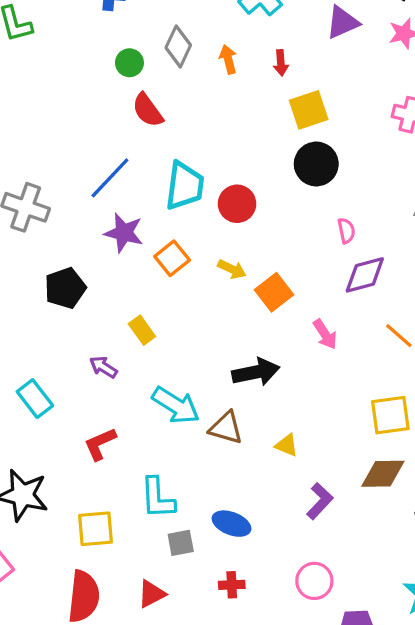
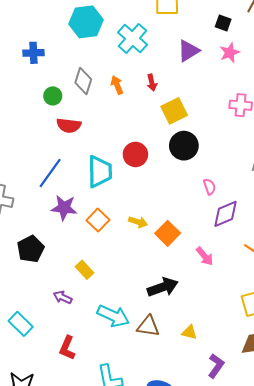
red semicircle: (148, 110) -> (69, 125), turned -40
red circle: (237, 204) -> (135, 154), moved
red L-shape: (100, 444) -> (67, 348), turned -35

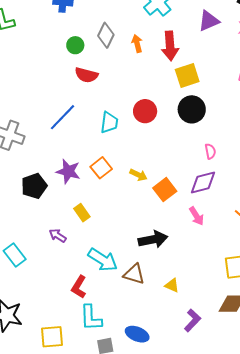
red arrow: (152, 83) -> (170, 46), size x1.8
cyan trapezoid: (100, 172) -> (109, 122), size x0.7
purple star: (64, 208) -> (68, 171), moved
purple diamond: (225, 214) -> (203, 183), moved
red L-shape: (67, 348) -> (79, 287), moved

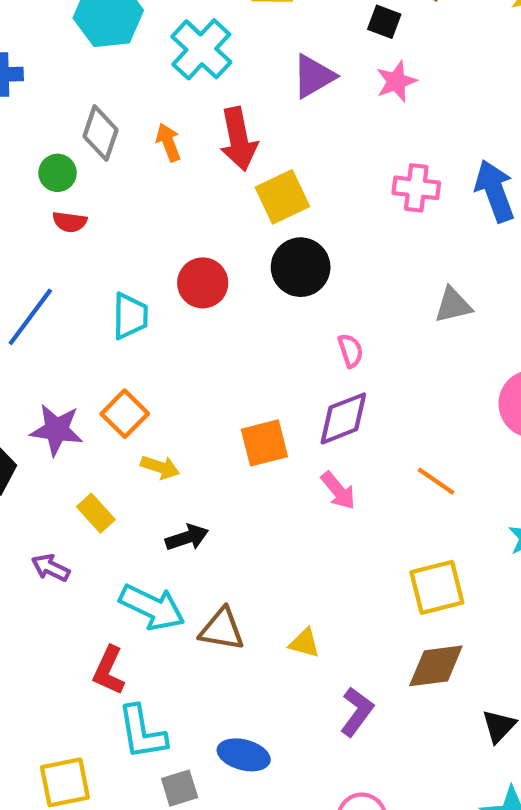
green circle: (75, 45) -> (58, 173), moved
red semicircle: (86, 75) -> (70, 222), size x0.7
yellow arrow: (138, 175) -> (160, 467), moved
orange square: (165, 190) -> (264, 443), turned 30
black arrow: (153, 239) -> (187, 538), moved, size x0.7

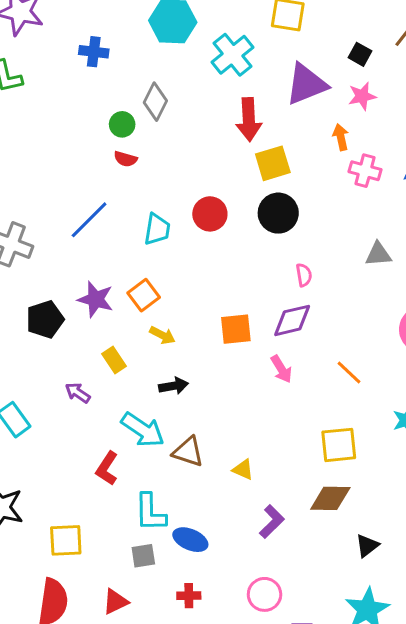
purple triangle: (314, 76) -> (306, 84), size x1.4
orange arrow: (168, 142) -> (341, 137), moved
cyan L-shape: (142, 732) -> (150, 512), moved

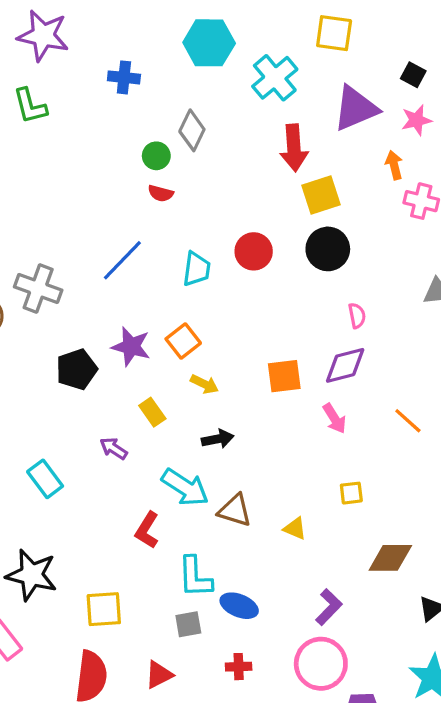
yellow square: (339, 445) -> (351, 493), moved, size x0.6
purple L-shape: (272, 522) -> (329, 607), moved
pink circle: (265, 594) -> (321, 664), size x1.4

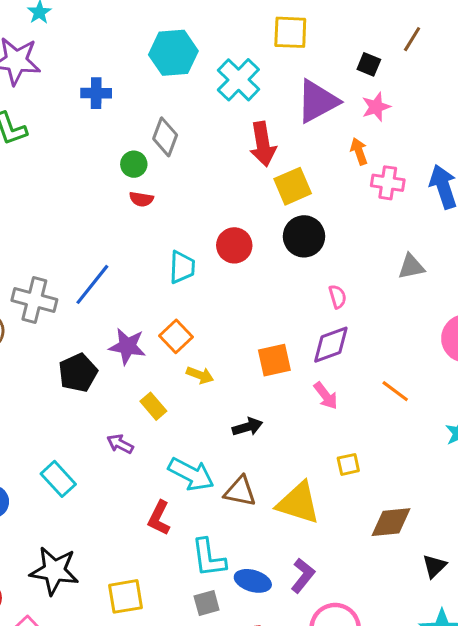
blue line: (122, 260) -> (92, 284), moved
black arrow: (218, 439) -> (247, 427), moved
yellow triangle: (295, 528) -> (298, 503), size x2.0
purple L-shape: (329, 607) -> (303, 576), moved

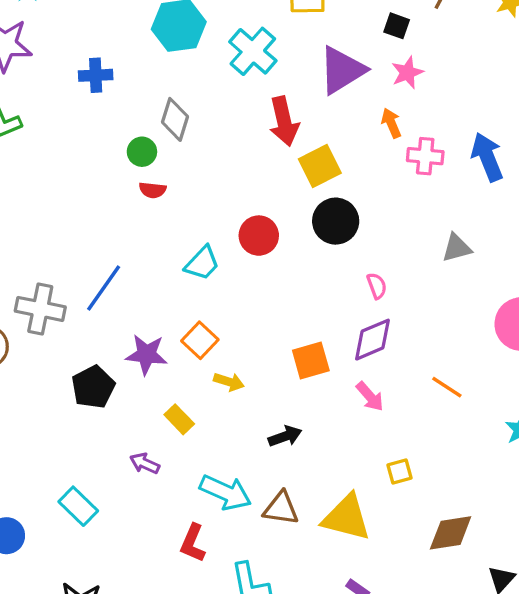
cyan trapezoid: (182, 267) -> (202, 263), turned 44

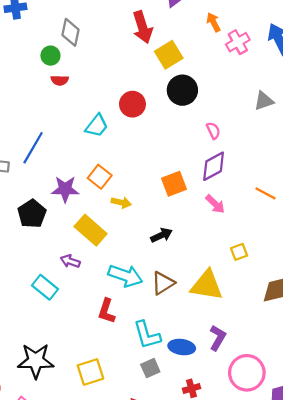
pink cross: (425, 156) -> (238, 42), turned -30
yellow rectangle: (179, 419) -> (91, 230), size x1.6
cyan rectangle: (78, 506) -> (45, 287), moved
brown triangle: (281, 508) -> (163, 283), turned -35

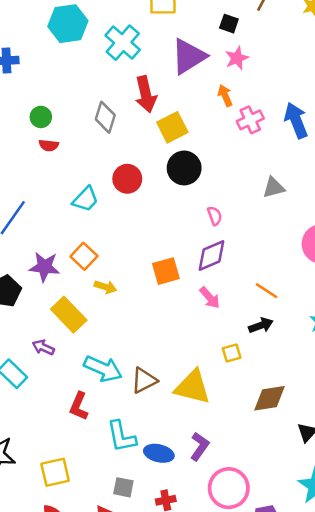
gray diamond: (70, 32) -> (105, 117), moved
black arrow: (161, 235) -> (261, 325), moved
gray square: (150, 368) -> (123, 487), moved, turned 30

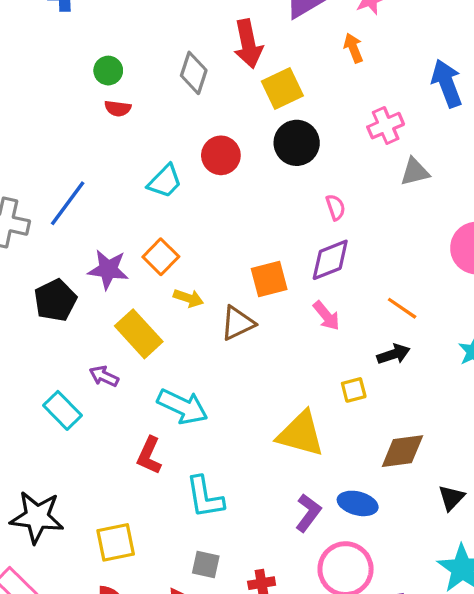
pink cross: (250, 120) -> (386, 126), moved
brown triangle: (144, 380) -> (238, 323), moved
blue ellipse: (159, 453) -> (358, 503), moved

